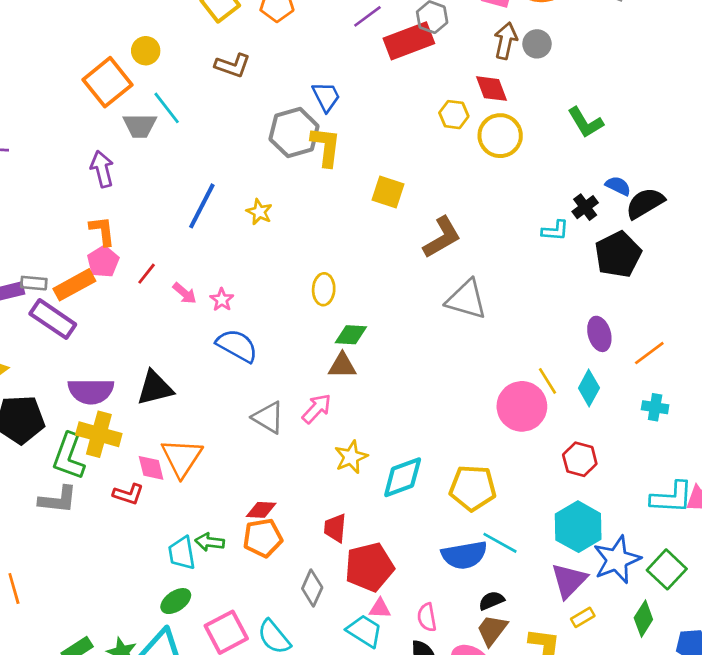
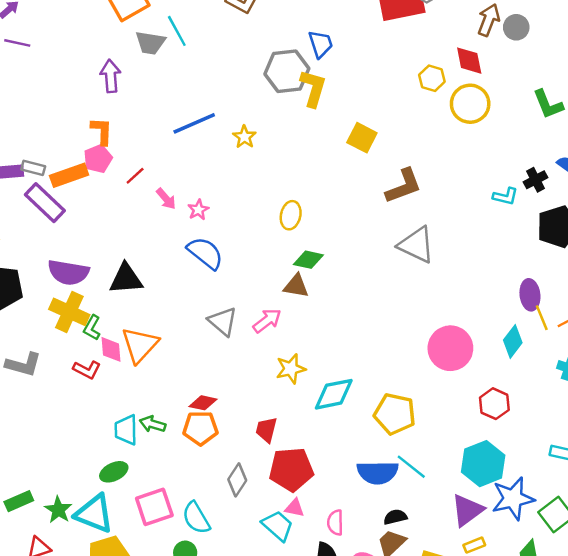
blue line: (202, 206) -> (194, 123), turned 30
yellow line: (548, 381) -> (542, 318), moved
green L-shape: (69, 456) -> (92, 328), moved, size x0.6

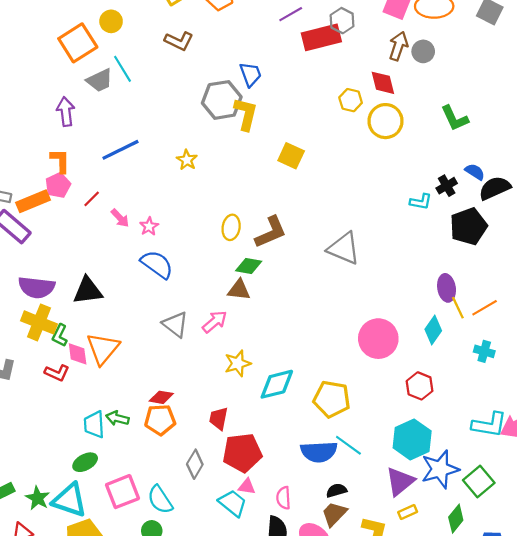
gray trapezoid: (150, 43) -> (100, 80), turned -32
blue line: (194, 123) -> (120, 150), moved
brown L-shape: (404, 186) -> (271, 232), moved

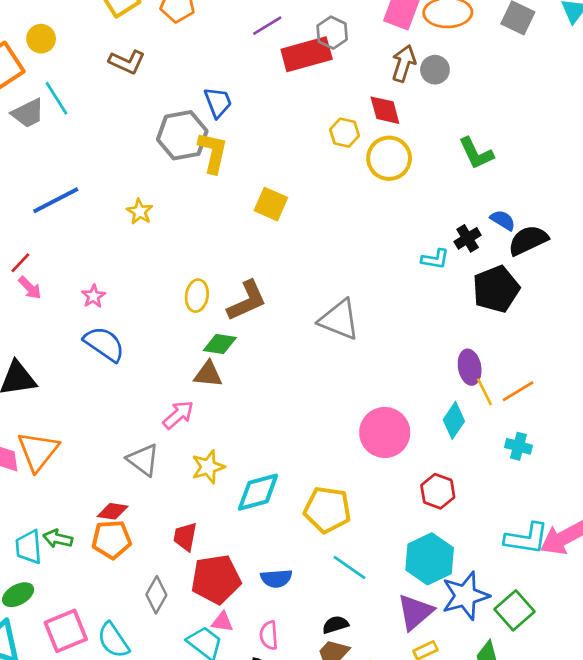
pink arrow: (120, 218) -> (30, 288), moved
gray triangle: (175, 324) -> (143, 460), moved
blue semicircle: (319, 452) -> (276, 578), moved, size x0.7

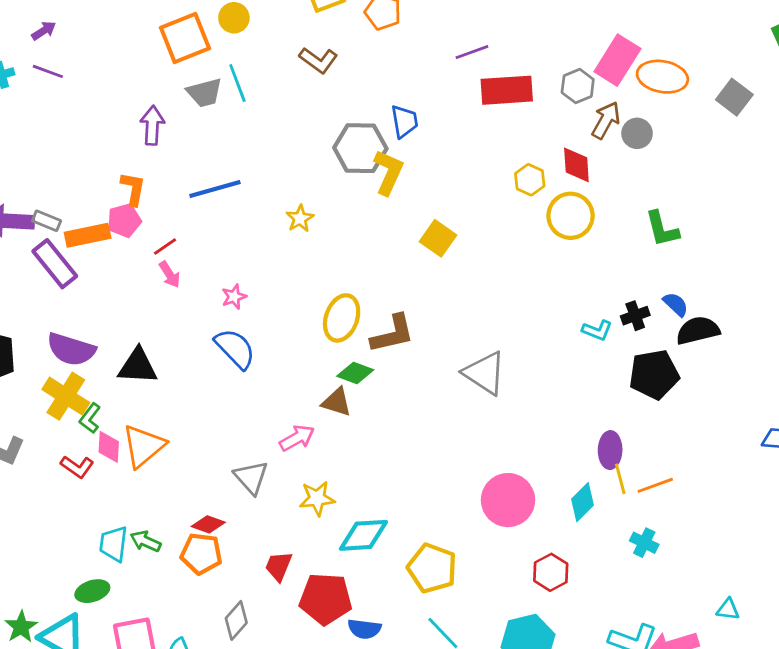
gray hexagon: (332, 33) -> (578, 86), moved
yellow ellipse: (197, 296) -> (342, 318), size x1.4
red pentagon: (216, 579) -> (326, 599), moved

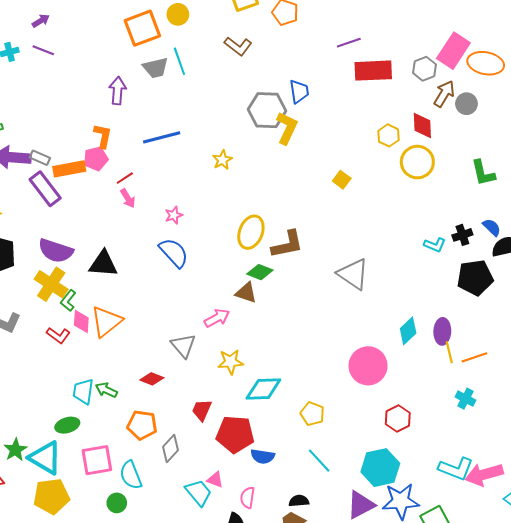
yellow square: (438, 238) -> (342, 180), moved, size x0.7
cyan diamond: (582, 502) -> (408, 331), moved
orange pentagon: (201, 554) -> (142, 425), moved
yellow pentagon: (432, 568) -> (312, 414), size x0.7

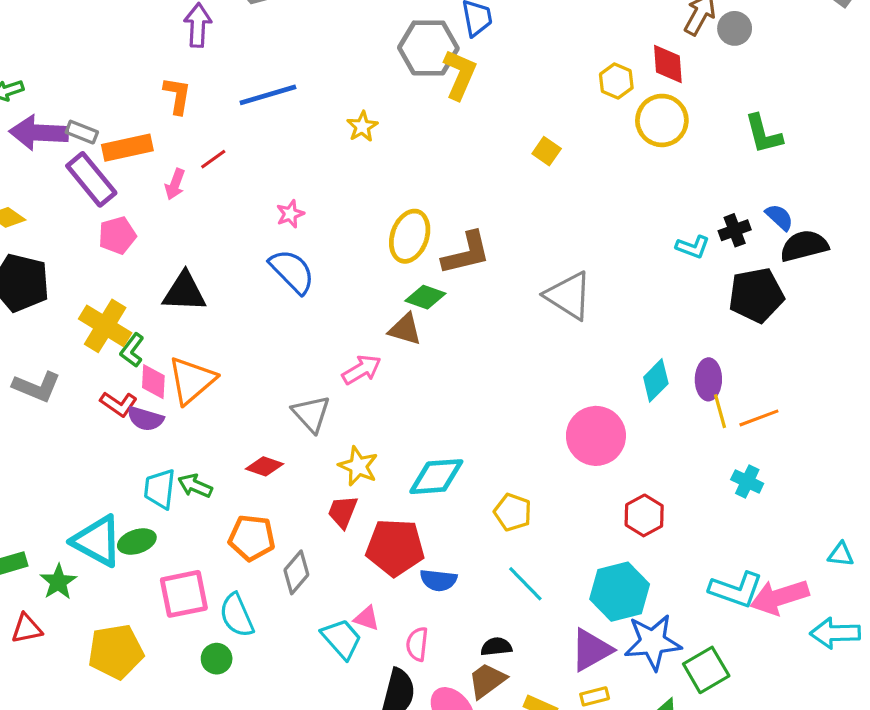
pink pentagon: (96, 159) -> (117, 235), moved
pink arrow: (128, 198) -> (175, 184), moved, turned 54
purple semicircle: (56, 251) -> (145, 419), moved, size x0.7
yellow star: (231, 362) -> (358, 466), moved, turned 30
cyan triangle: (45, 458) -> (97, 541), moved

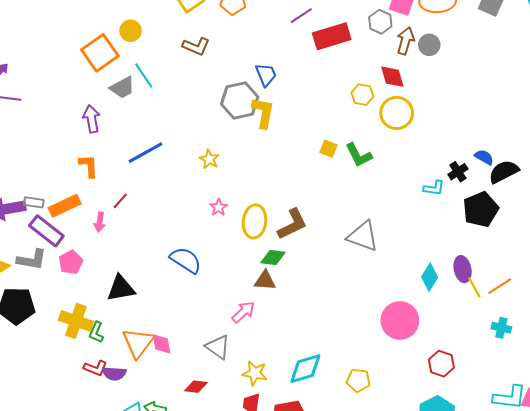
green L-shape: (763, 134) -> (359, 155), moved
pink star: (290, 214) -> (219, 207), moved
pink diamond: (153, 382) -> (162, 344), moved
gray L-shape: (37, 387) -> (32, 260), moved

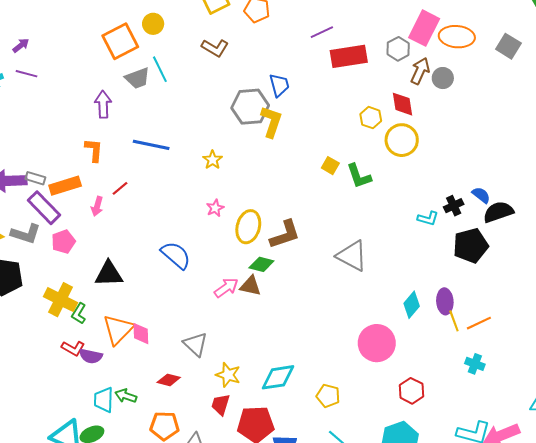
blue line: (145, 153) -> (151, 145), turned 33
pink arrow: (243, 312) -> (226, 288), moved

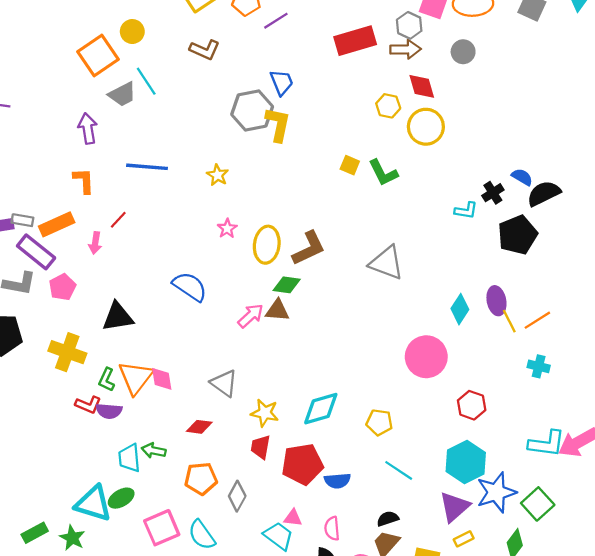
purple line: (322, 32) -> (276, 21), moved
brown arrow: (420, 71) -> (405, 49), moved, turned 72
green L-shape: (79, 314) -> (107, 380), moved

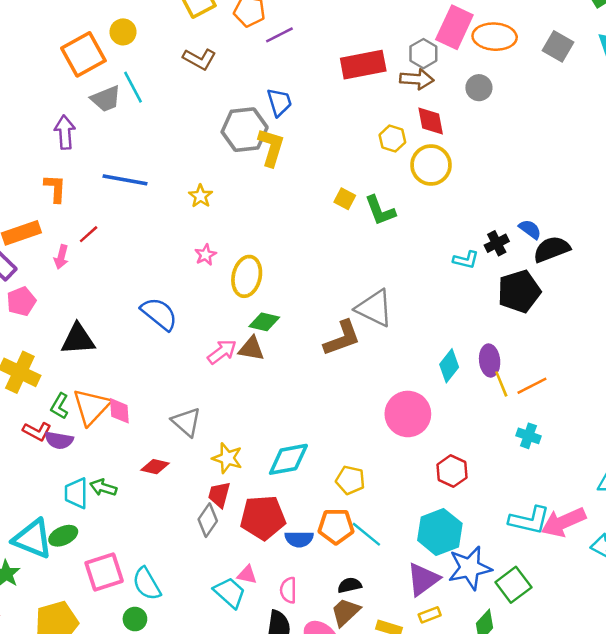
brown L-shape: (309, 248) -> (342, 338), moved
orange pentagon: (201, 479) -> (336, 526), moved
gray diamond: (237, 496) -> (208, 520), moved

